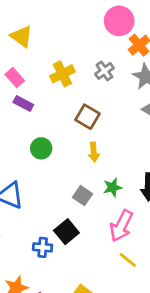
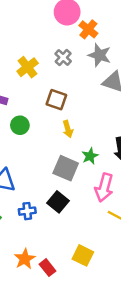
green circle: (41, 148) -> (20, 125), moved
gray square: (82, 196) -> (66, 168), size x1.5
blue cross: (43, 247) -> (27, 211), moved

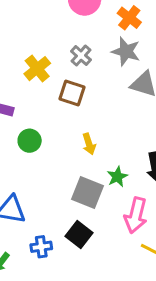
orange cross: (88, 29) -> (129, 18), moved
brown square: (56, 100) -> (72, 93), moved

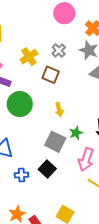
green circle: (30, 141) -> (20, 104), size x1.6

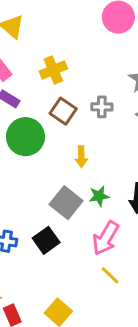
gray cross: (59, 50) -> (102, 107), moved, turned 32
brown square: (51, 75) -> (63, 111), moved

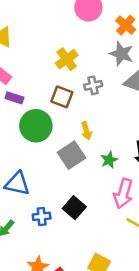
yellow cross: (53, 70) -> (67, 59), moved
gray square: (66, 203) -> (72, 155), moved, turned 32

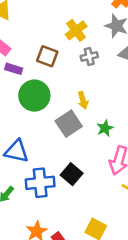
yellow cross: (67, 59) -> (76, 30), moved
brown square: (62, 97) -> (47, 56), moved
blue cross: (42, 216) -> (40, 183), size x1.6

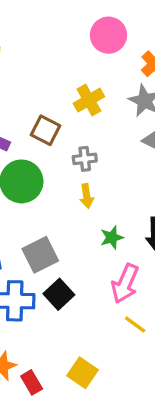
gray cross: (89, 57) -> (85, 159), moved
gray square: (69, 124) -> (40, 255), moved

